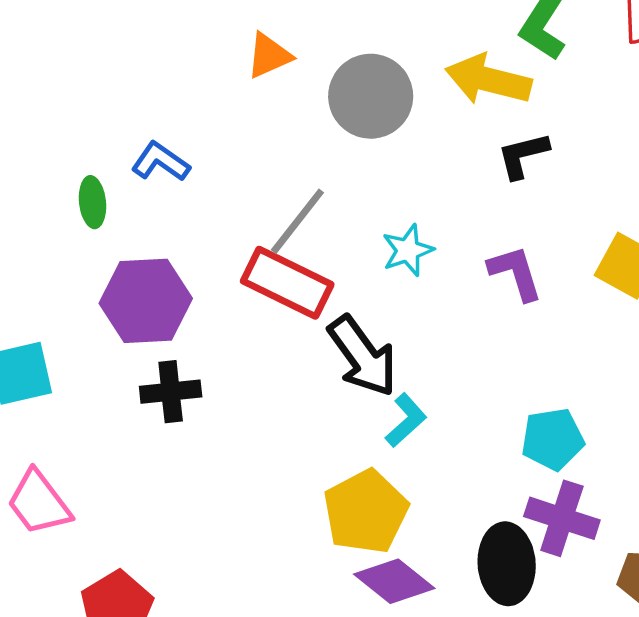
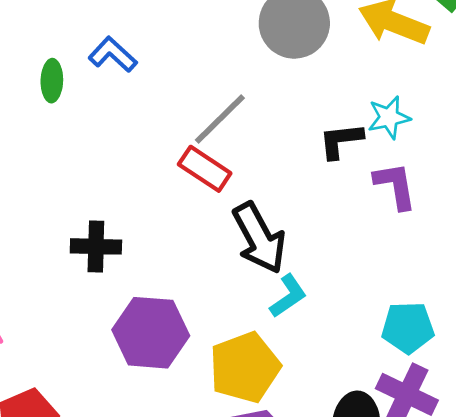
black L-shape: (523, 155) -> (341, 141), moved
cyan star: (408, 250) -> (389, 117), moved
red rectangle: (287, 283) -> (205, 169), size x0.7
purple hexagon: (146, 301) -> (151, 333), moved

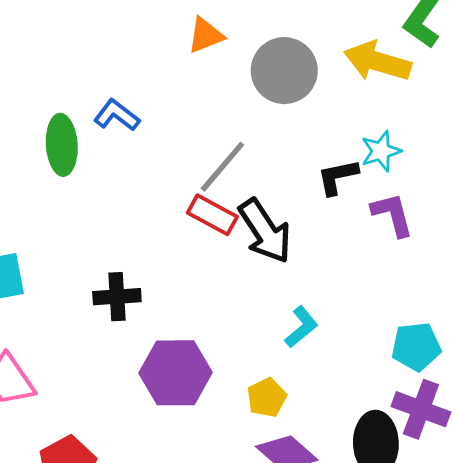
green ellipse: (52, 81) -> (62, 145), size x1.5
black arrow: (259, 238) -> (265, 231), moved
yellow pentagon: (245, 367) -> (267, 398), size x0.6

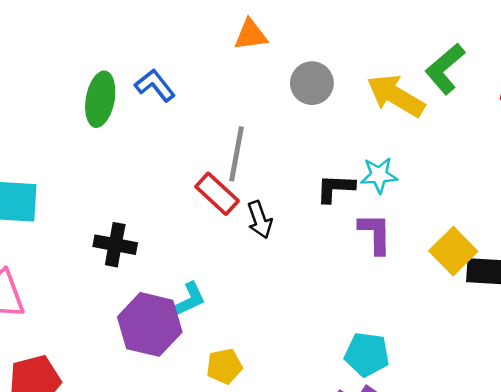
gray circle: (284, 71) -> (312, 83), size x0.7
gray line: (222, 167) -> (236, 154), turned -44
black arrow: (265, 231) -> (260, 220), size x0.6
cyan L-shape: (301, 327) -> (189, 300), moved

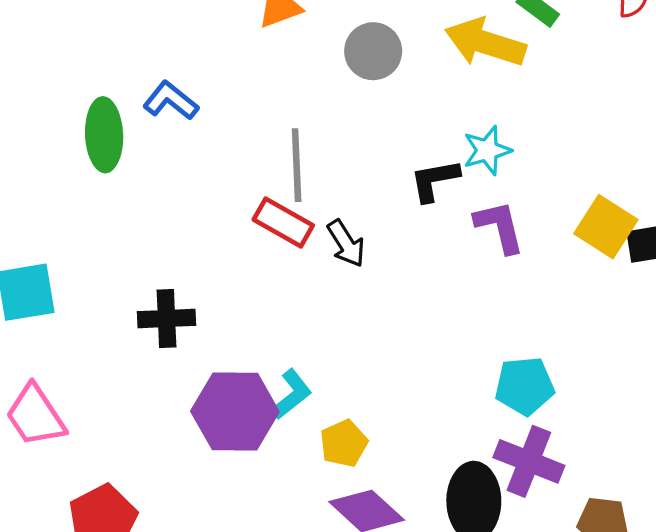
cyan L-shape: (189, 300) -> (292, 394), moved

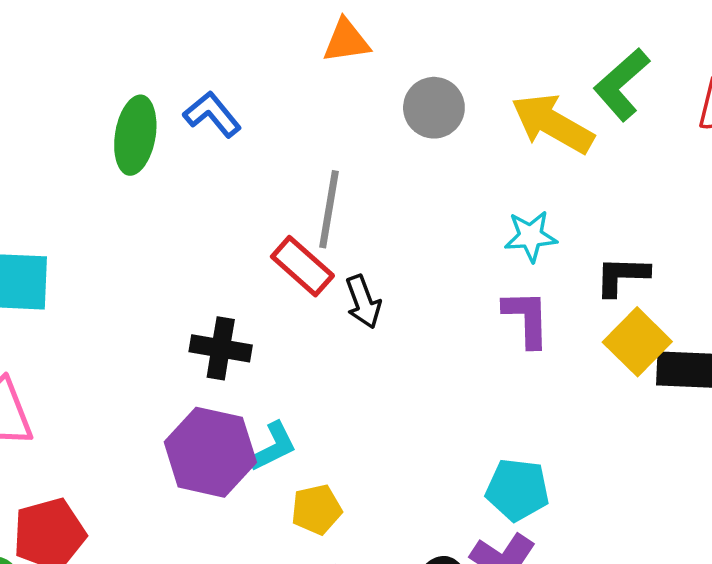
black L-shape: (435, 180) -> (622, 276), moved
black cross: (167, 318) -> (221, 348), moved

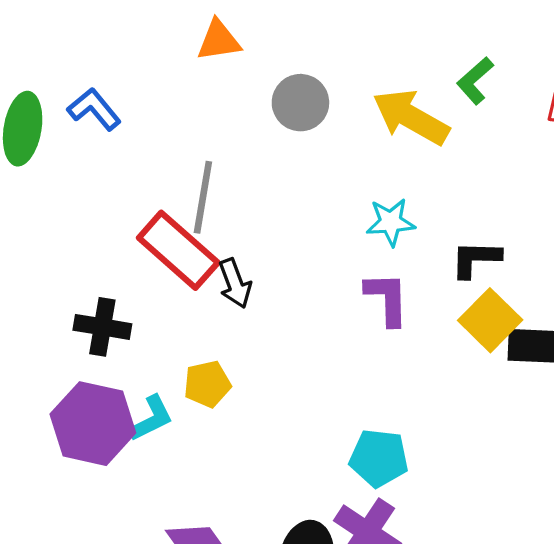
green L-shape: (622, 84) -> (475, 81), size x0.7
red rectangle: (302, 266) -> (178, 250), size x1.4
yellow pentagon: (317, 509) -> (207, 384), moved

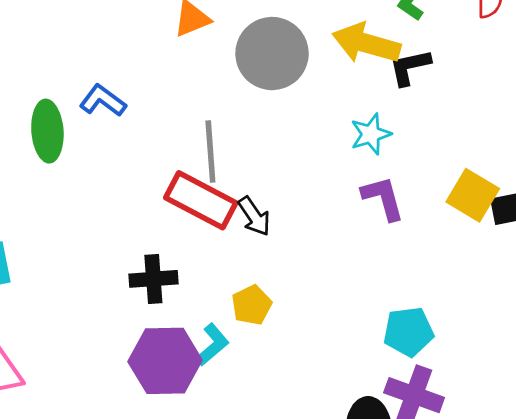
gray circle: (300, 103) -> (272, 54), size x1.5
black L-shape: (476, 259) -> (410, 67), moved

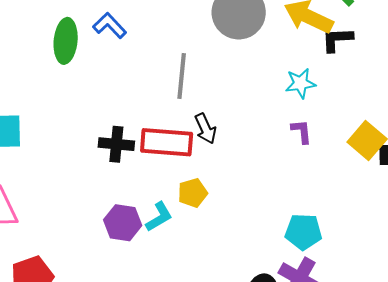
purple L-shape: (383, 198) -> (302, 131), size x0.7
red rectangle: (201, 200) -> (167, 142), moved, turned -33
black cross: (153, 279) -> (116, 144), moved
purple hexagon: (165, 361) -> (123, 223), size x0.7

